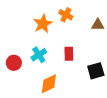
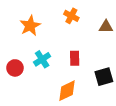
orange star: (43, 24) -> (30, 26), moved
orange diamond: (49, 84) -> (67, 91), moved

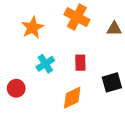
orange cross: (71, 16) -> (77, 17), size x1.5
red circle: (15, 68) -> (16, 88), moved

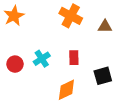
orange star: (33, 28) -> (14, 16), moved
red circle: (16, 88) -> (15, 64), moved

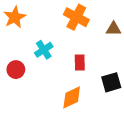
cyan cross: (42, 59) -> (44, 50), moved

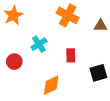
orange diamond: (72, 97) -> (51, 85), moved

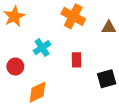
orange diamond: (51, 85) -> (38, 92), moved

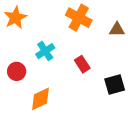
red rectangle: (77, 60) -> (82, 64), turned -32

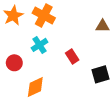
orange cross: (79, 18) -> (44, 16), moved

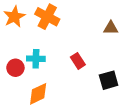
cyan cross: (40, 45) -> (36, 59), moved, turned 35

